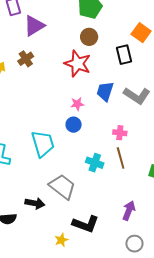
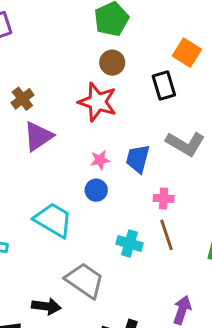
purple triangle: (34, 26) -> (38, 136), moved
blue trapezoid: (105, 91) -> (138, 159), moved
cyan trapezoid: (43, 144) -> (53, 220), turned -40

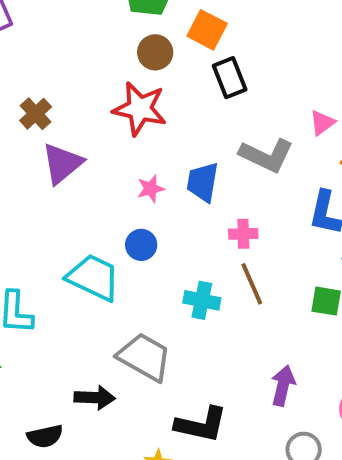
orange square: (187, 53) -> (207, 30), moved
blue circle: (96, 190) -> (141, 245), moved

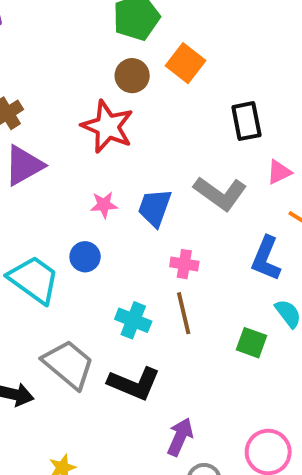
black rectangle: (230, 78) -> (246, 121), moved
purple arrow: (283, 386) -> (180, 437), moved
black L-shape: (201, 425) -> (134, 384), moved

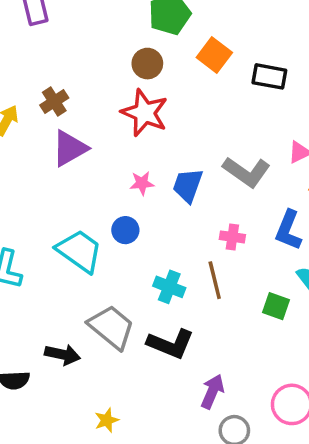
brown circle: (132, 76) -> (147, 64), moved
black rectangle: (246, 121) -> (269, 76), moved, turned -68
pink cross: (184, 264) -> (232, 237), moved

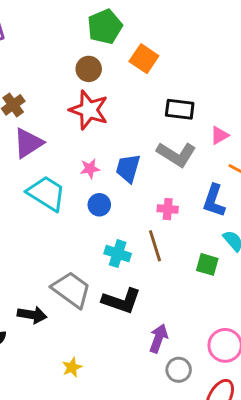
black rectangle: (269, 76) -> (180, 109), moved
blue circle: (125, 230) -> (99, 205), moved
cyan trapezoid: (79, 251) -> (46, 193), moved

